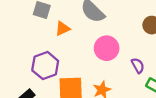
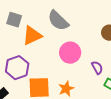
orange triangle: (63, 29) -> (32, 36), size x1.5

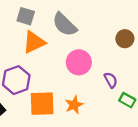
gray square: (14, 20) -> (26, 16), moved

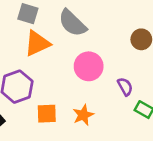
orange square: (42, 104) -> (47, 114), size x0.7

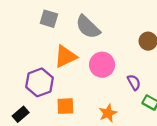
orange triangle: (37, 43) -> (65, 56), moved
orange star: (83, 115) -> (108, 113), moved

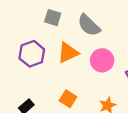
purple hexagon: (39, 82) -> (32, 54), moved
orange square: (65, 106) -> (68, 99), turned 35

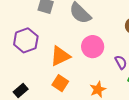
orange triangle: (68, 53) -> (60, 56), moved

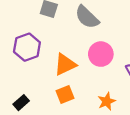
orange square: (60, 83) -> (65, 94), turned 35

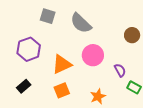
black rectangle: (21, 103) -> (24, 86), moved

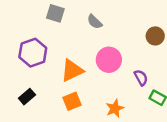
gray semicircle: (81, 23) -> (95, 22), size x0.6

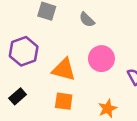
orange triangle: (72, 70) -> (64, 70), turned 40
orange square: (72, 101) -> (64, 101), turned 30

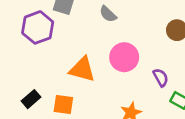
purple hexagon: (24, 51) -> (38, 27), moved
orange square: (64, 101) -> (63, 105), moved

